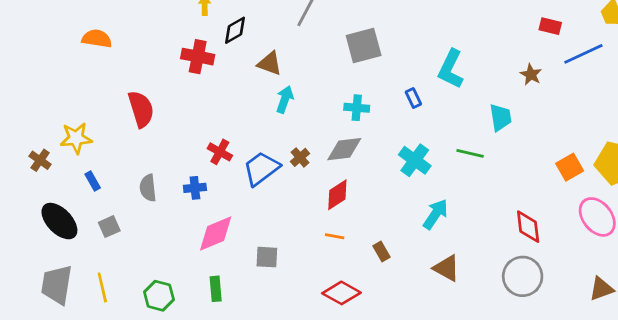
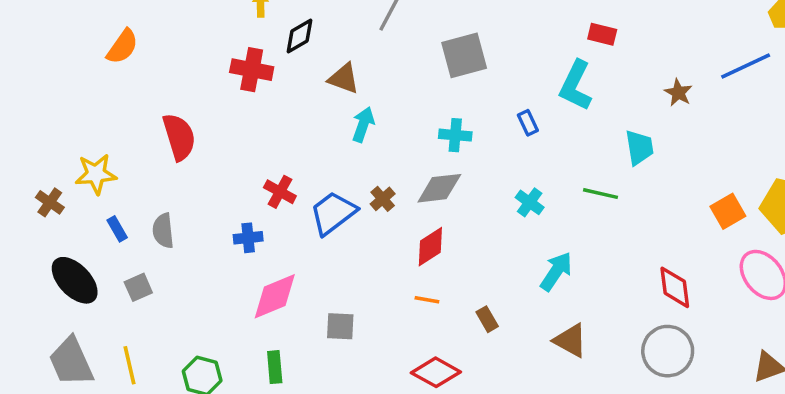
red rectangle: (550, 26) -> (602, 34), moved
orange semicircle: (97, 39) -> (122, 47), turned 116
cyan cross: (415, 160) -> (530, 202), size x0.7
gray semicircle: (148, 188) -> (163, 231), moved
gray trapezoid: (57, 285) -> (71, 362), turned -33

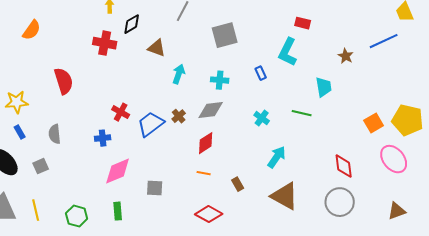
cyan arrow: (363, 124) -> (179, 74), moved
blue rectangle: (117, 229) -> (20, 132), moved
brown triangle: (570, 340) -> (285, 196), size x1.4

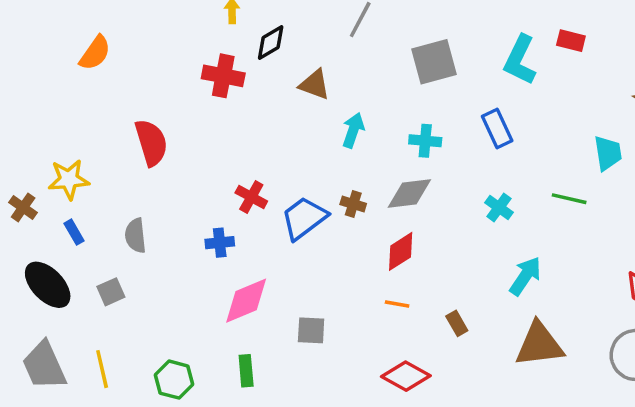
cyan L-shape: (288, 52) -> (520, 60), moved
blue rectangle: (261, 73) -> (497, 128), size x1.5
brown cross: (179, 116) -> (353, 204), turned -32
brown triangle: (285, 196) -> (539, 344), turned -36

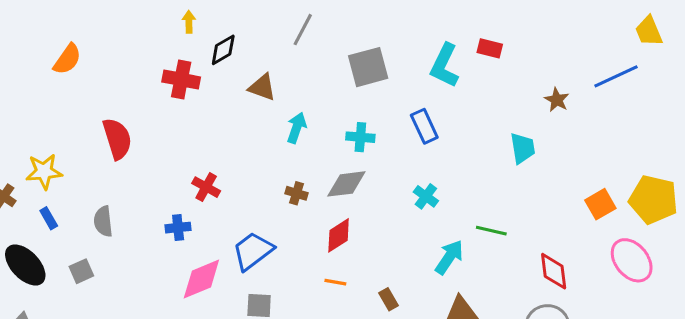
green line: (569, 199) -> (491, 231), moved
blue trapezoid: (304, 218) -> (253, 251), moved

